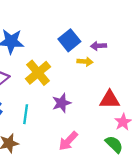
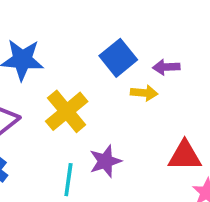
cyan line: (26, 114) -> (68, 180), moved

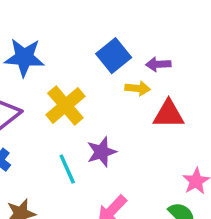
red triangle: (185, 156) -> (169, 114), moved
cyan line: (68, 180) -> (67, 169), turned -32

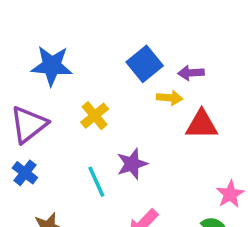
yellow cross: (65, 105) -> (95, 116), size x0.7

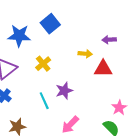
blue square: (145, 64) -> (50, 24), moved
purple arrow: (191, 73) -> (109, 40), moved

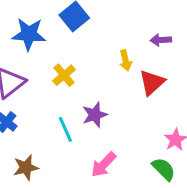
yellow arrow: (85, 54) -> (126, 60), turned 72
red triangle: (103, 69) -> (152, 82), turned -42

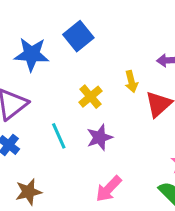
yellow cross: (64, 75) -> (91, 97), moved
cyan line: (65, 129) -> (59, 136), moved

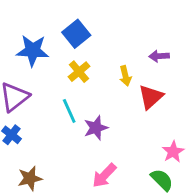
yellow cross: (91, 97) -> (79, 72), moved
cyan line: (59, 136) -> (69, 111), moved

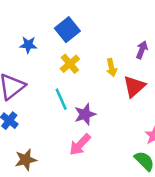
blue star: (33, 51) -> (28, 45), size x0.6
purple arrow: (159, 56) -> (142, 50), turned 114
pink arrow: (104, 176) -> (80, 145), moved

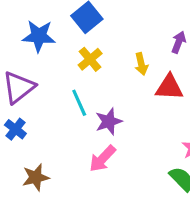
blue star: (28, 45) -> (39, 36), size x1.5
red triangle: (134, 86) -> (169, 87), turned 45

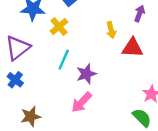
yellow cross: (90, 59) -> (59, 26), moved
cyan line: (79, 103) -> (64, 60), turned 48

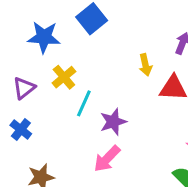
yellow cross: (59, 26) -> (64, 77), moved
purple triangle: (18, 48) -> (24, 88), size x0.7

